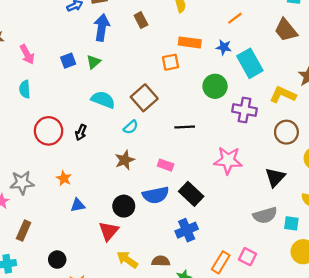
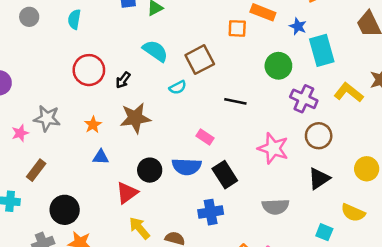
brown circle: (286, 132) -> (319, 136), moved
brown star: (125, 160) -> (135, 118), moved, size x1.4
gray semicircle: (265, 215) -> (275, 207), moved
black circle: (57, 260) -> (65, 210), size x1.5

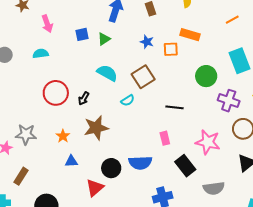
cyan semicircle: (74, 19) -> (41, 54), turned 77
blue star: (298, 26) -> (147, 42), moved
pink rectangle: (205, 137) -> (165, 138), moved, turned 48
black rectangle: (225, 175) -> (185, 166), moved

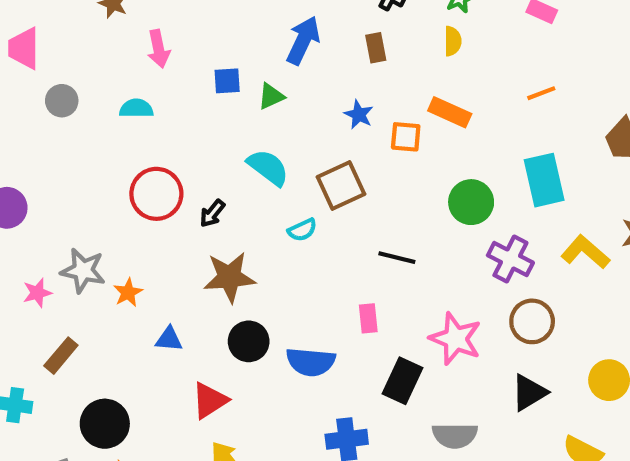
orange star: (63, 136) -> (128, 293), moved
black rectangle: (185, 166) -> (402, 381), turned 55
black circle: (111, 168) -> (249, 341), moved

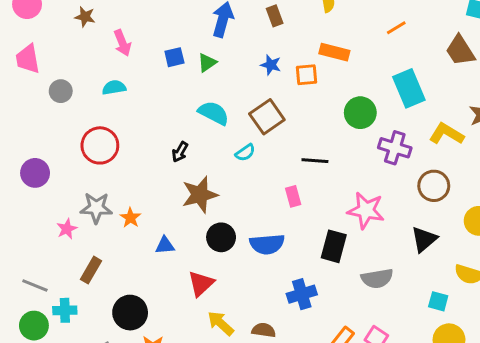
red circle: (156, 194) -> (100, 145), moved
pink rectangle: (368, 318) -> (293, 196), moved
brown circle: (532, 321) -> (434, 186), moved

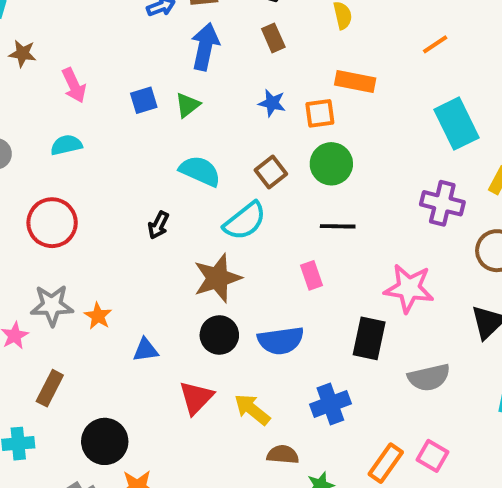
green circle: (360, 113) -> (331, 164), moved
brown square: (267, 117) -> (271, 172), size x0.7
cyan semicircle: (245, 153) -> (245, 221), size x1.6
brown star: (200, 195) -> (217, 278), moved
yellow arrow: (221, 323) -> (252, 409), moved

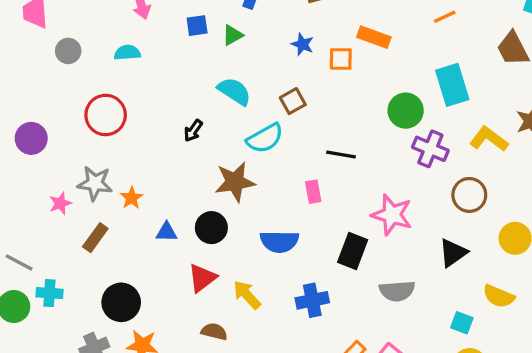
green circle: (331, 164) -> (406, 111), moved
black circle: (219, 335) -> (211, 228), moved
brown rectangle: (50, 388) -> (95, 238), moved
brown semicircle: (283, 455) -> (214, 332), moved

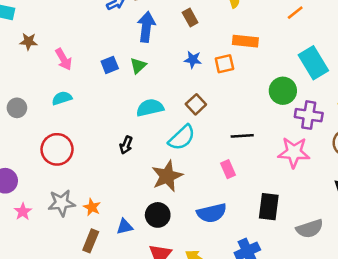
cyan semicircle: (234, 91) -> (150, 108), turned -32
pink star: (60, 203) -> (23, 212), moved
pink star: (392, 215) -> (294, 152), moved
brown rectangle: (95, 238) -> (91, 241), moved

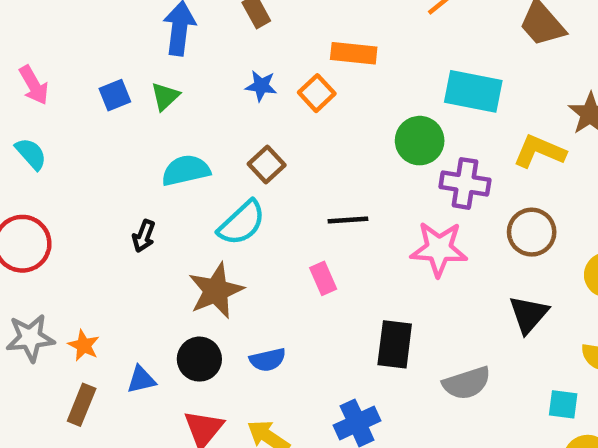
cyan rectangle: (313, 63) -> (473, 91), turned -48
orange square: (224, 64) -> (317, 93), turned -30
cyan semicircle: (62, 98) -> (31, 154), turned 66
blue semicircle: (212, 213) -> (268, 360), moved, size x0.7

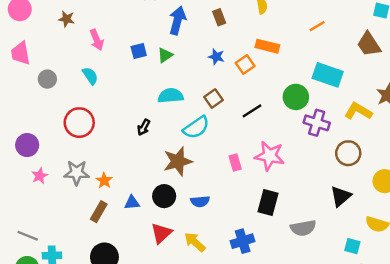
black line: (348, 220) -> (252, 111), moved, turned -36
pink star: (439, 249) -> (270, 156), moved

